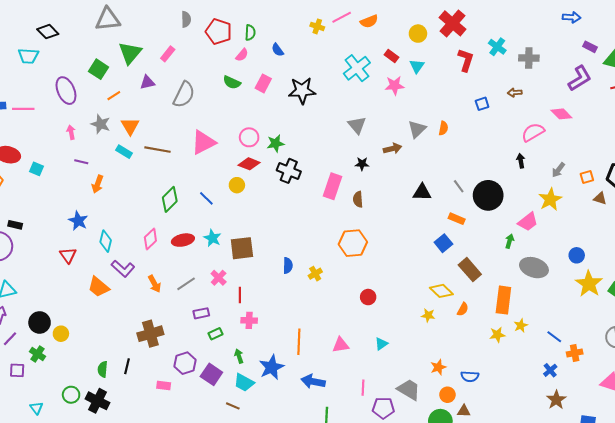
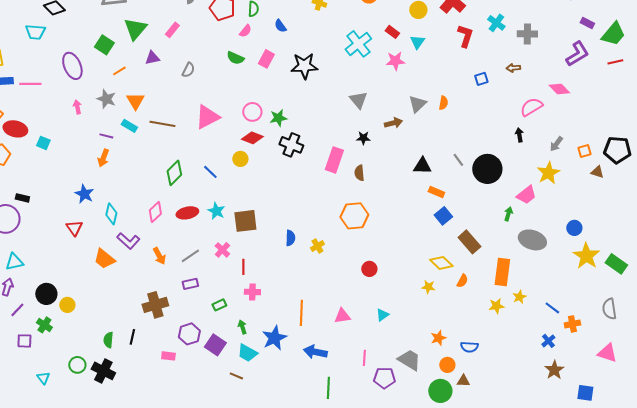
gray semicircle: (184, 95) -> (188, 70), size x0.6
purple line: (81, 162) -> (106, 136), moved
orange rectangle: (457, 219) -> (436, 192), moved
purple rectangle: (201, 313) -> (190, 284), moved

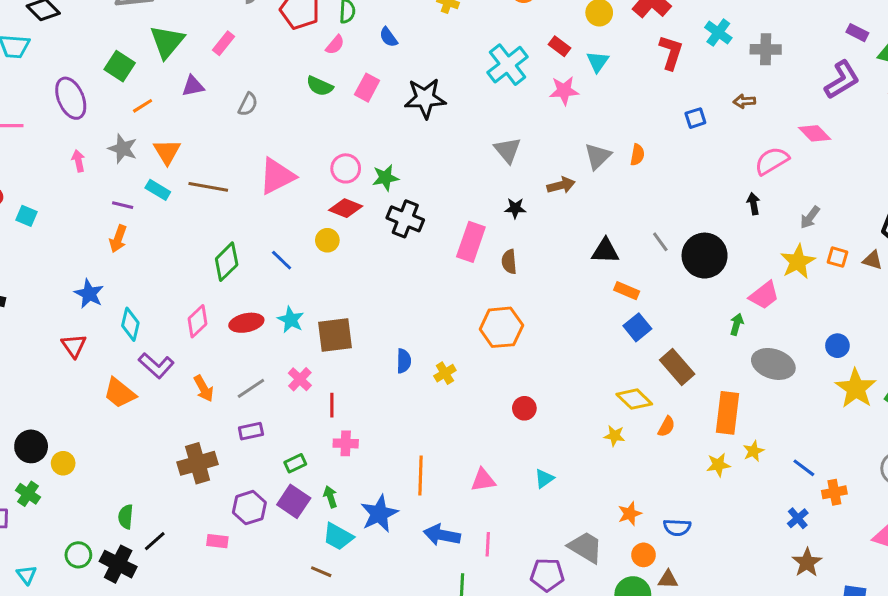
orange square: (584, 151) -> (837, 257), moved, turned 32
black line: (132, 337) -> (155, 541), moved, turned 35
purple square: (215, 345) -> (294, 501), moved
pink line: (364, 358) -> (488, 544), moved

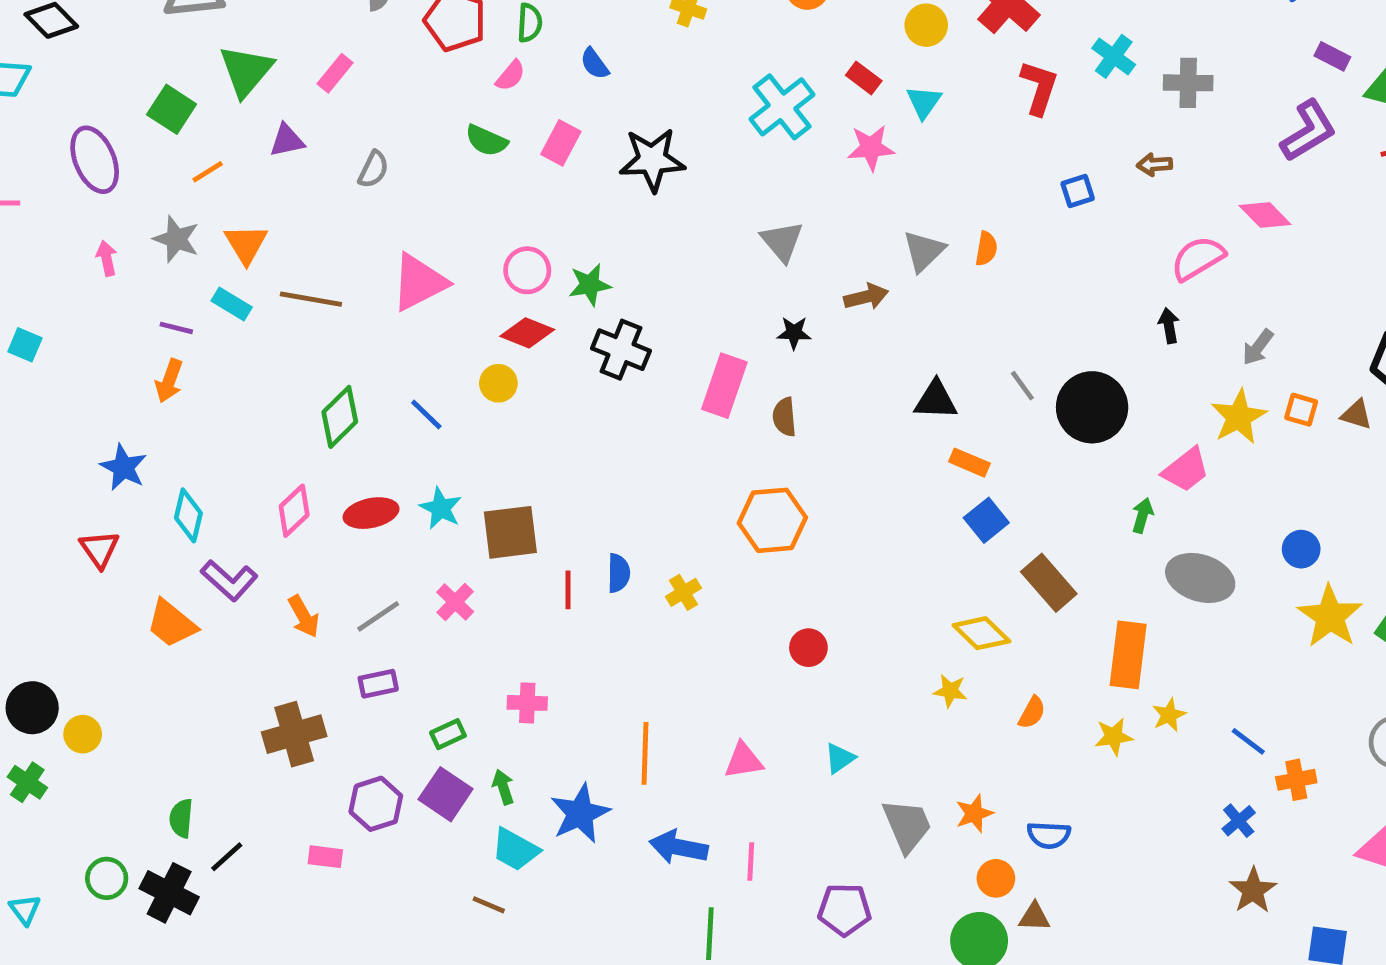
red line: (332, 405) -> (568, 590), moved
orange semicircle: (666, 427) -> (1032, 713), moved
gray trapezoid: (585, 547) -> (907, 825), moved, turned 36

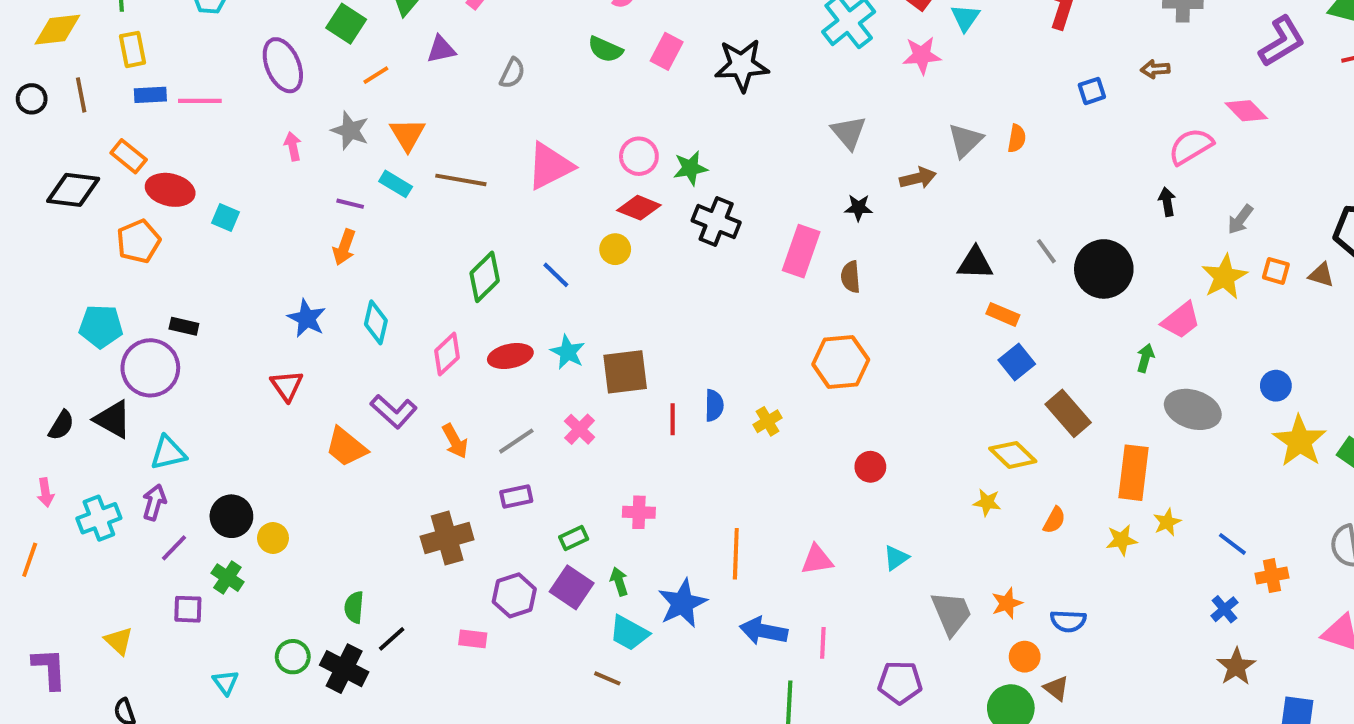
cyan diamond: (188, 515) -> (376, 322), moved
brown triangle: (1034, 917) -> (1056, 688), turned 36

